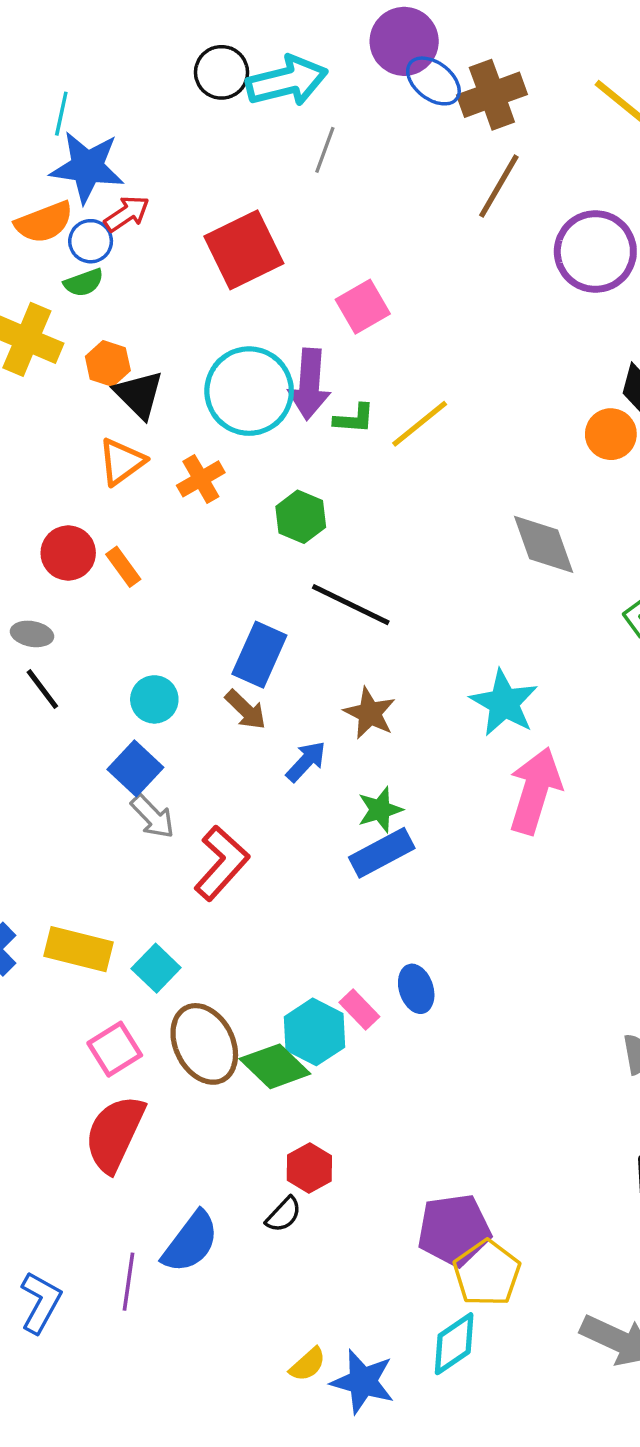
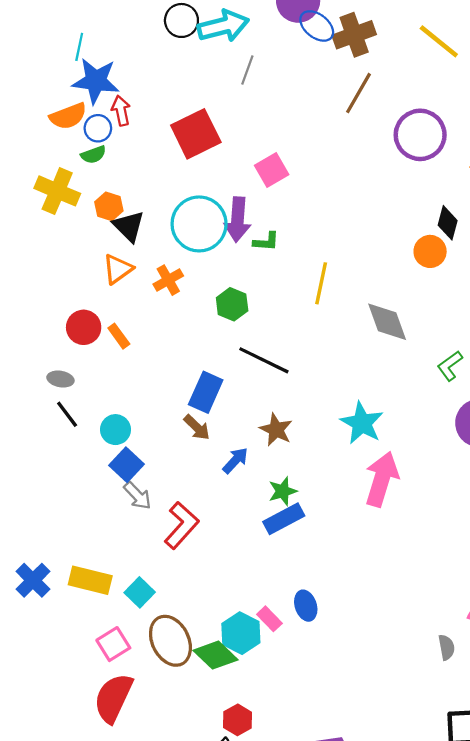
red arrow: (127, 214) -> (121, 111), turned -68
yellow line: (420, 424) -> (321, 283), moved, turned -39
cyan circle: (154, 699) -> (115, 430), moved

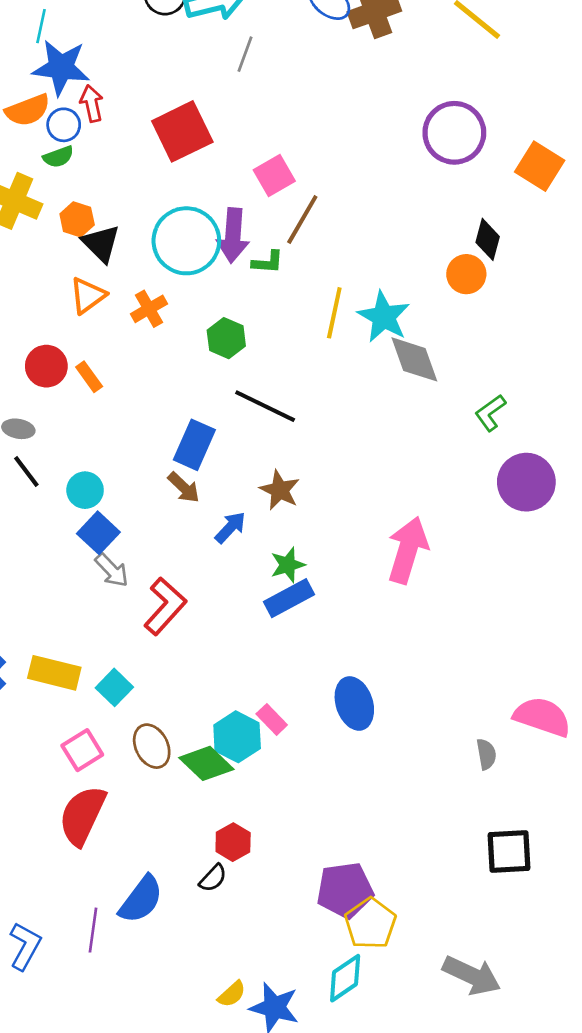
brown line: (359, 93) -> (302, 219), moved
cyan star: (362, 423) -> (384, 317), moved
blue ellipse: (306, 606) -> (354, 703), moved, size x1.4
brown ellipse: (170, 641) -> (152, 746), size x0.7

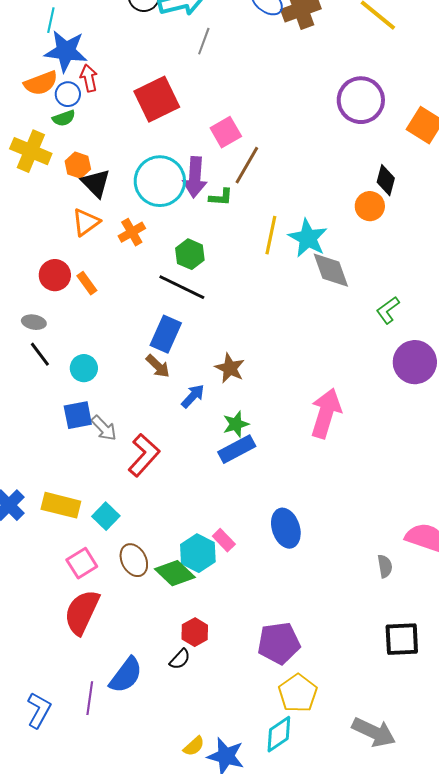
black line: (265, 406) -> (182, 287), moved
blue square: (98, 533) -> (78, 415), moved, turned 36
purple pentagon: (345, 890) -> (279, 643), moved

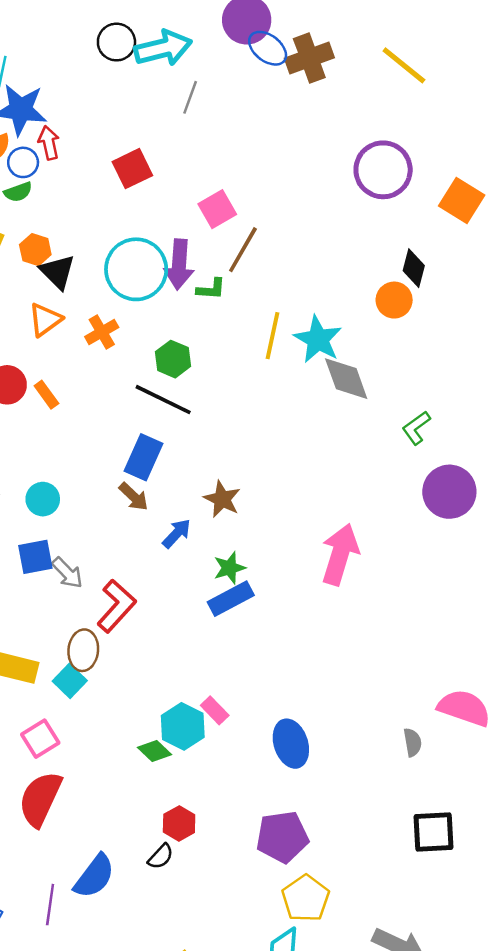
red square: (157, 99) -> (132, 169), size x0.7
blue ellipse: (286, 528) -> (291, 744), moved
brown ellipse: (134, 560) -> (83, 650), moved, turned 32
green diamond: (175, 573) -> (155, 751), size x0.7

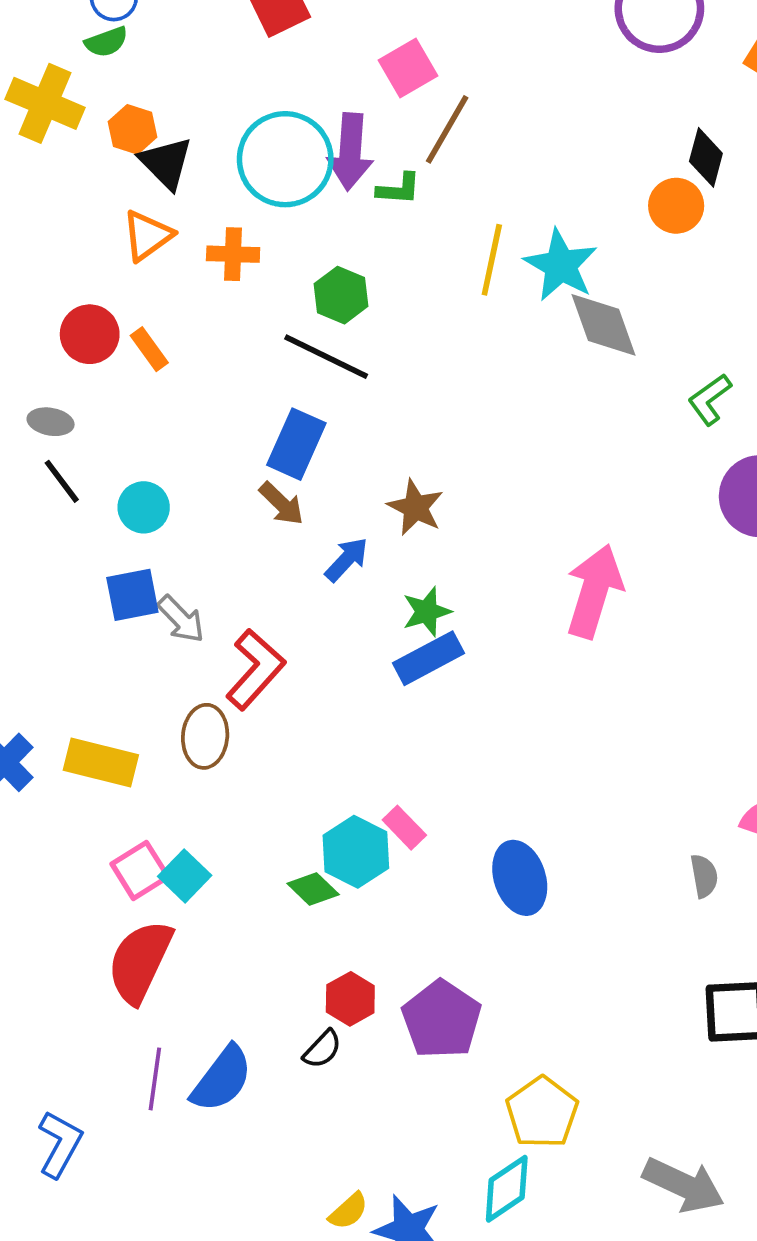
orange cross: (102, 332) -> (233, 254), turned 32
cyan square: (70, 681) -> (185, 876), moved
purple pentagon: (282, 837) -> (442, 1019), moved, turned -30
purple line: (50, 905) -> (155, 1079), moved

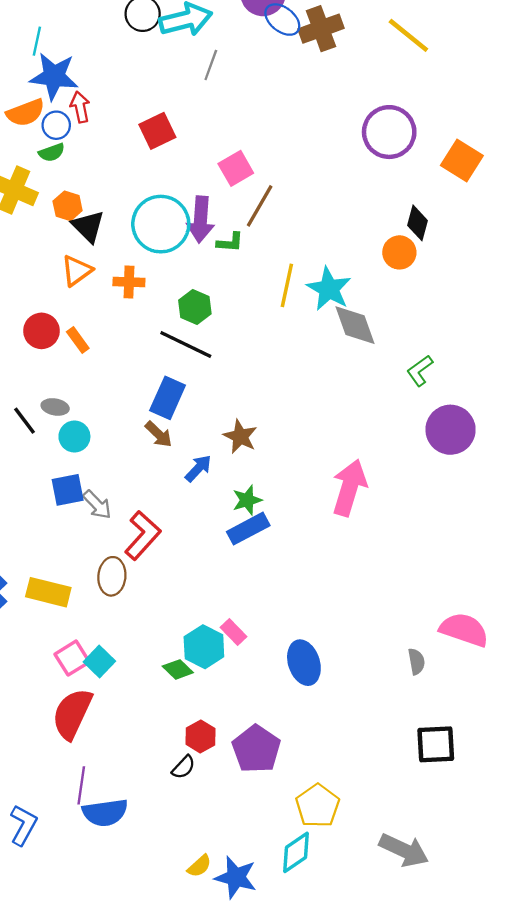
gray ellipse: (51, 422) -> (55, 407), moved
blue semicircle: (222, 1079) -> (105, 813), moved, turned 45

